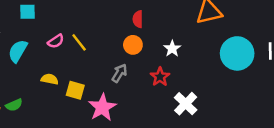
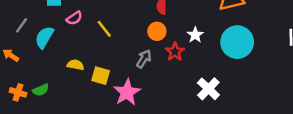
pink semicircle: (56, 41) -> (74, 18), moved
cyan circle: (237, 53) -> (237, 42), moved
red star: (160, 77) -> (175, 52), moved

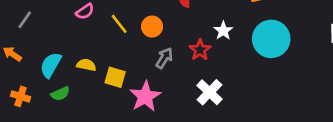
orange circle: (157, 31) -> (152, 27), moved
cyan semicircle: (44, 37) -> (51, 65), moved
white cross: (208, 89) -> (210, 92), moved
green semicircle: (41, 90) -> (60, 94), moved

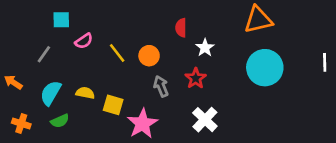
gray line: (25, 20) -> (44, 54), moved
white star: (223, 31) -> (205, 48), moved
gray arrow: (164, 58) -> (161, 86), turned -54

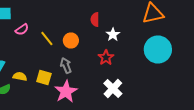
gray arrow: (161, 86) -> (66, 66), moved
yellow semicircle: (85, 93) -> (20, 76), moved

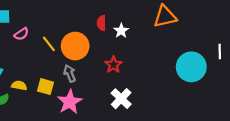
white star: (113, 34) -> (121, 31), moved
orange circle: (71, 40) -> (75, 46), size x1.6
cyan circle: (158, 50) -> (191, 67), moved

